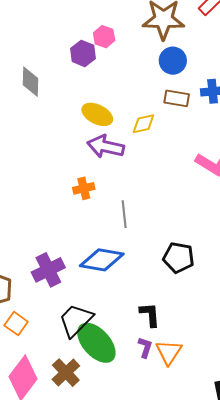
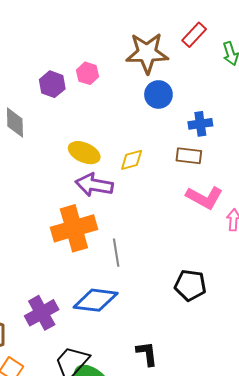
purple hexagon: (83, 53) -> (52, 84), moved
brown rectangle: (177, 98) -> (189, 156), moved
orange cross: (84, 188) -> (74, 228), size x2.0
black pentagon: (179, 258) -> (190, 285), moved

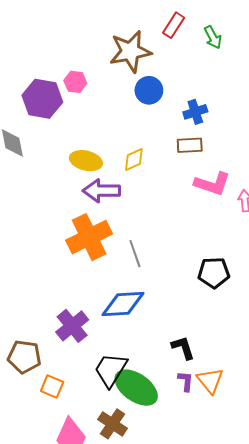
purple hexagon: (52, 84) -> (42, 99), size x1.5

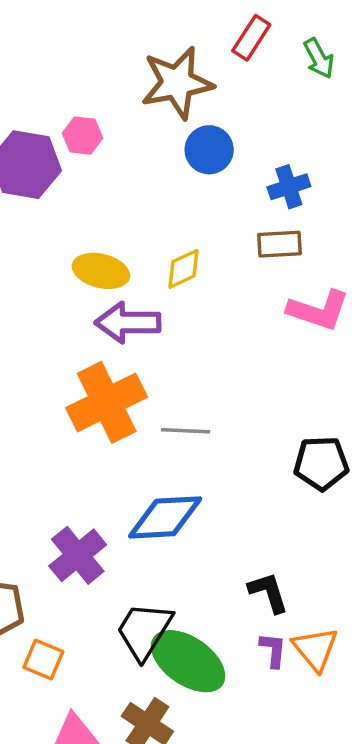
gray line: (135, 254) -> (186, 431), turned -68

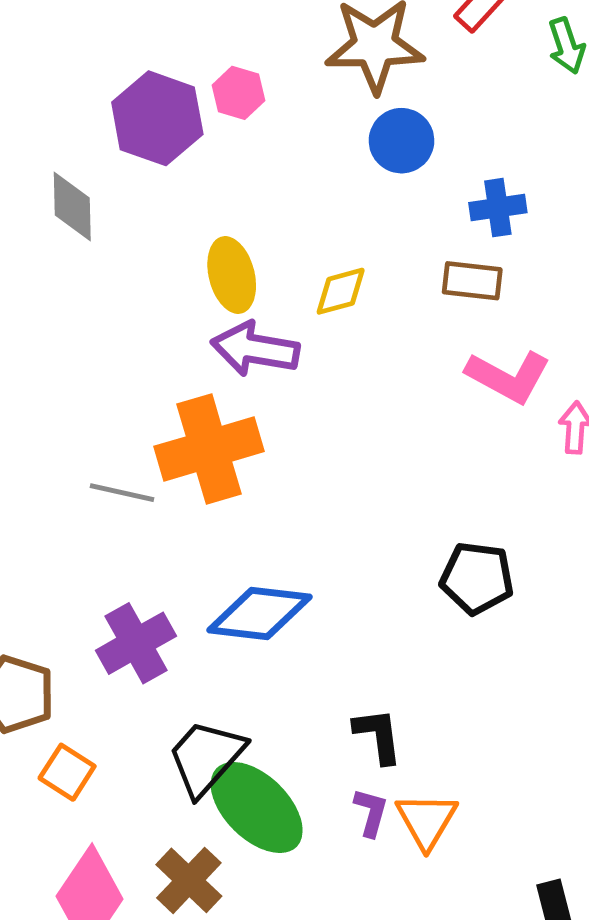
yellow ellipse: (101, 271) -> (232, 275), turned 52
gray line: (186, 431) -> (122, 493), moved

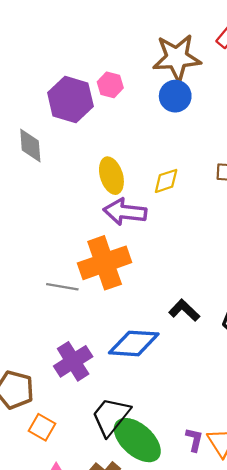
blue circle: (402, 141) -> (175, 96), moved
black L-shape: (378, 736) -> (184, 310), moved, turned -36

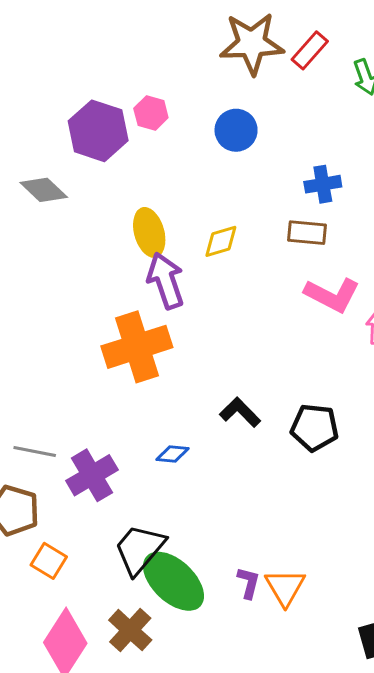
brown star: (177, 58) -> (252, 43), moved
gray diamond: (30, 146) -> (44, 190), turned -44
purple arrow: (125, 212) -> (166, 281), turned 63
gray line: (62, 287) -> (35, 452), moved
blue diamond: (134, 343) -> (172, 454), size x0.5

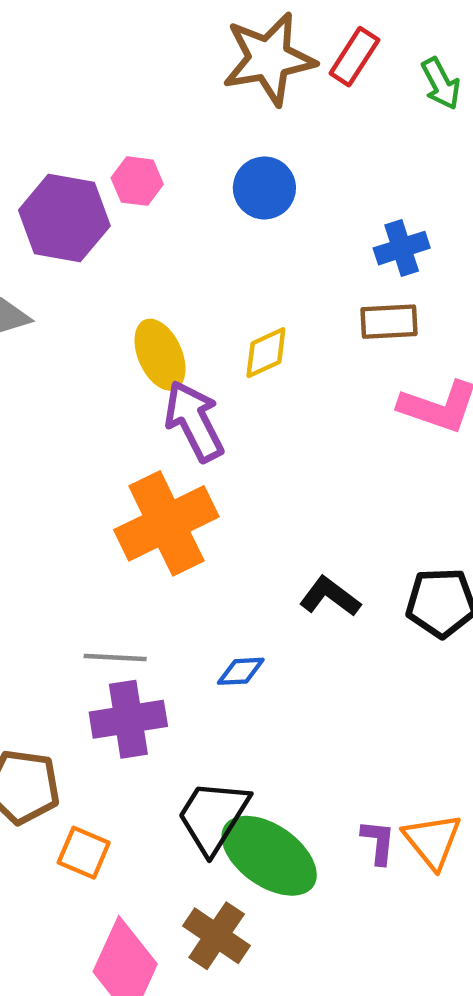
gray line: (35, 452) -> (115, 657), moved
purple cross: (92, 475) -> (128, 719), turned 30

